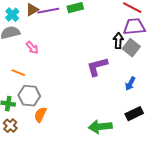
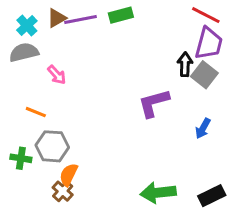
purple trapezoid: (134, 27) -> (209, 43), turned 110
black rectangle: (134, 114) -> (212, 196), moved
brown cross: (10, 126) -> (63, 191), moved

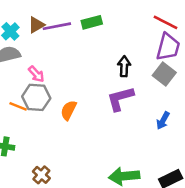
black arrow: (185, 64) -> (124, 66), moved
gray hexagon: (52, 146) -> (36, 97), moved
orange semicircle: (69, 175) -> (69, 110), moved

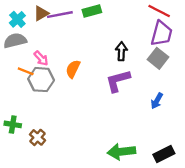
orange line: (18, 106) -> (26, 71), moved
orange semicircle: (69, 110) -> (73, 69), moved
brown cross: (41, 175) -> (38, 137), moved

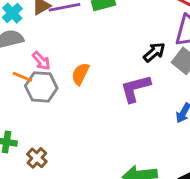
black arrow: (121, 51) -> (154, 52), moved, turned 48

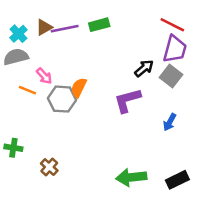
gray hexagon: (41, 87) -> (62, 99), moved
brown cross: (37, 158) -> (49, 167), moved

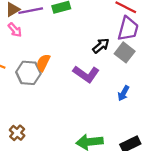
pink arrow: (44, 76) -> (15, 30), moved
purple L-shape: (127, 100) -> (86, 74), turned -130

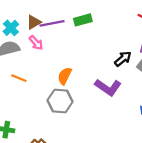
gray hexagon: (28, 73) -> (60, 101), moved

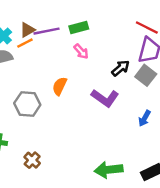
pink arrow: (36, 43) -> (81, 51), moved
orange line: (19, 78) -> (25, 43), moved, turned -49
gray hexagon: (60, 101) -> (27, 104), moved

